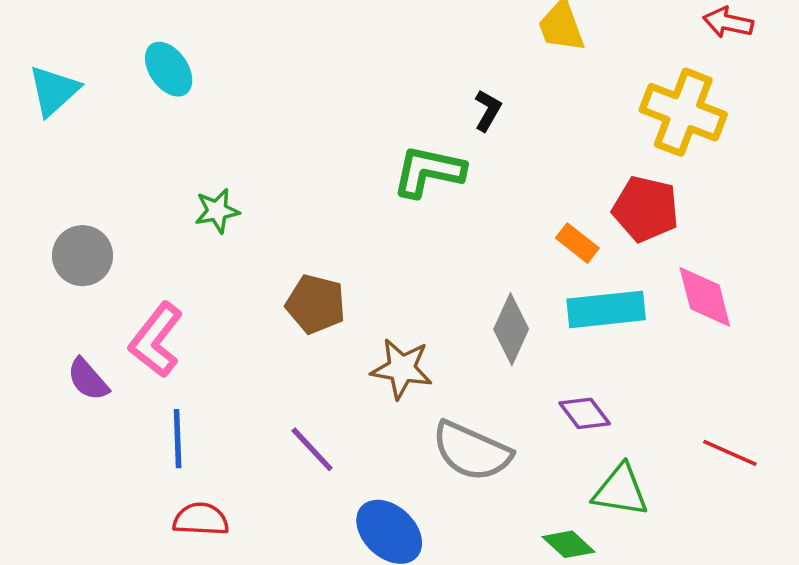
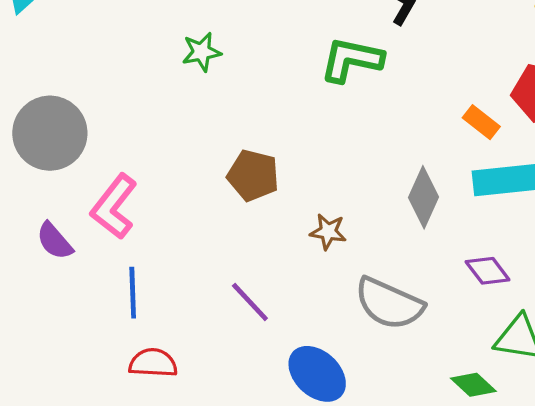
green star: (217, 211) -> (201, 52), moved
gray circle: (82, 256) -> (50, 133), size x1.4
brown star: (402, 369) -> (328, 232), size x0.7

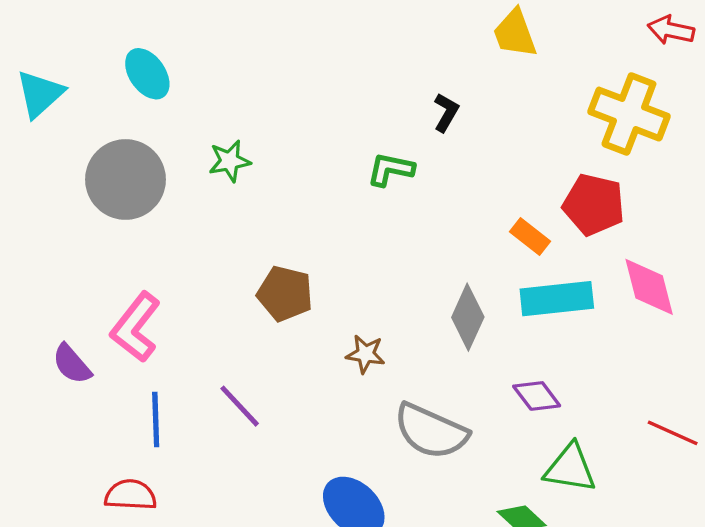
green L-shape: (352, 60) -> (391, 169), size x0.7
gray circle: (50, 133) -> (126, 179), moved
purple line: (250, 302) -> (240, 406), moved
red semicircle: (153, 363) -> (131, 495), moved

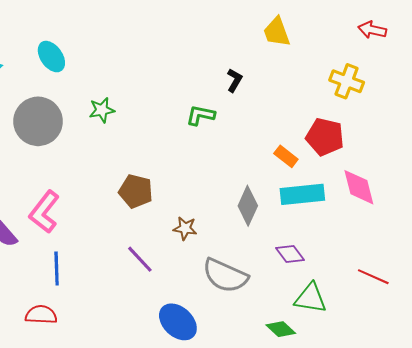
yellow cross: (629, 114) -> (347, 81), size x0.7
purple line: (240, 406) -> (140, 259), moved

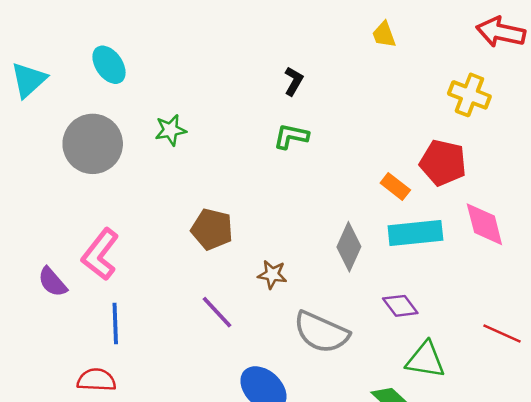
red arrow: (372, 30) -> (501, 32), size x1.4
yellow trapezoid: (277, 32) -> (384, 35), size x0.7
black L-shape: (234, 80) -> (294, 81), moved

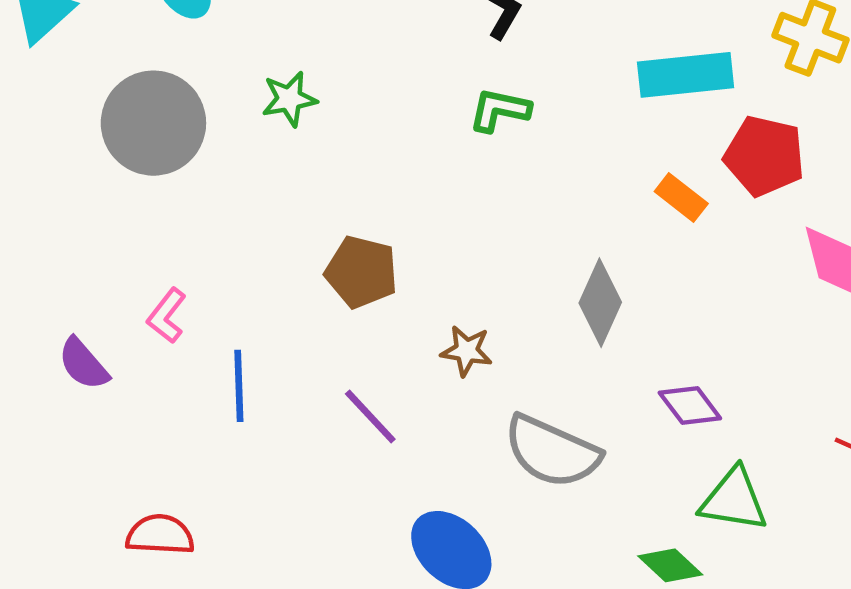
cyan rectangle: (415, 233) -> (686, 75), moved
pink L-shape: (100, 254) -> (167, 316), size x0.6
blue line: (115, 323) -> (239, 386), moved

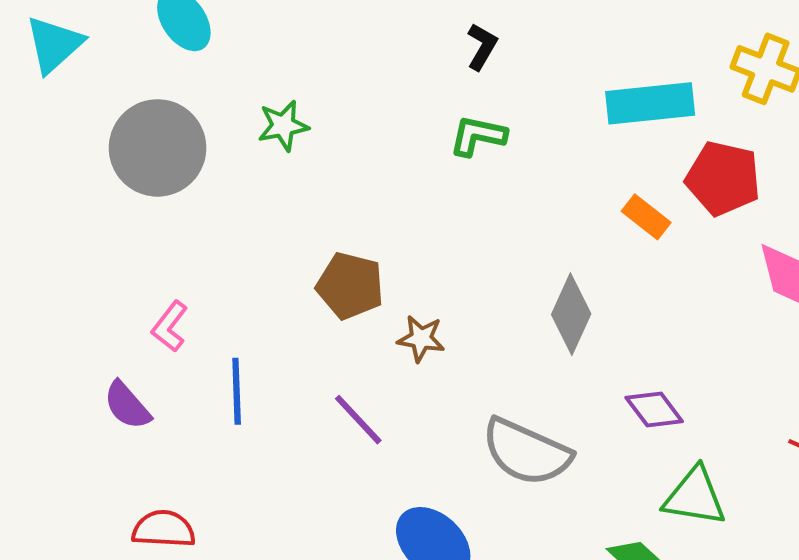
brown star: (467, 351) -> (421, 338), moved
purple semicircle: (83, 364) -> (127, 405), moved

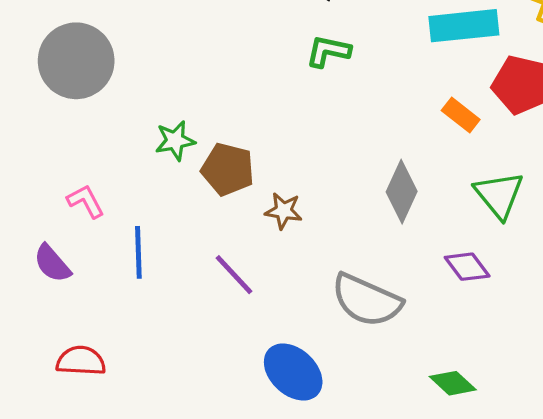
green star: (283, 126) -> (175, 141), moved
pink L-shape: (170, 326) -> (86, 201), turned 114
green triangle: (695, 497) -> (499, 195), moved, turned 42

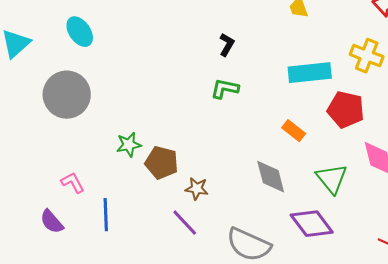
orange rectangle: (461, 115) -> (294, 131), moved
gray diamond: (402, 192) -> (271, 177), turned -39
purple diamond: (467, 267) -> (312, 224), size x1.5
purple line: (234, 275) -> (185, 223), moved

